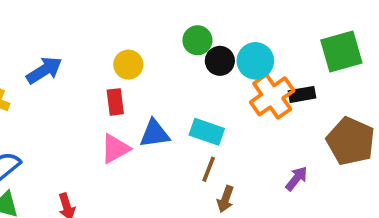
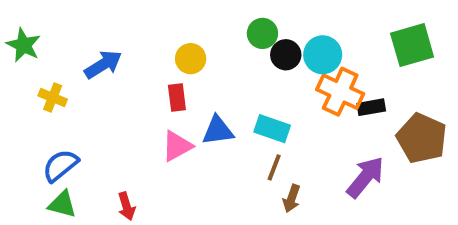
black rectangle: (302, 94) -> (371, 107), moved
orange cross: (272, 96) -> (340, 92), turned -30
purple arrow: (296, 179) -> (365, 177), size x1.6

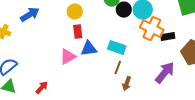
red rectangle: (177, 98) -> (78, 32), moved
red arrow: (126, 206) -> (42, 88), turned -120

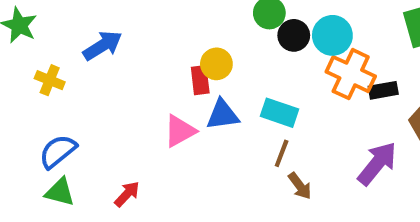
yellow circle: (75, 12) -> (216, 64), moved
brown arrow: (127, 84) -> (300, 186), turned -56

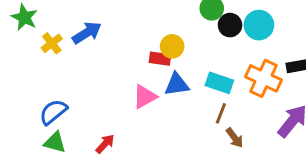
orange cross: (351, 74) -> (264, 78), moved
yellow cross: (50, 80) -> (52, 43), moved, turned 30
red rectangle: (200, 80) -> (160, 59), turned -75

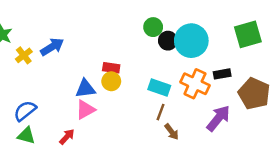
cyan circle: (259, 25) -> (191, 41), size x1.4
yellow circle: (172, 46) -> (111, 81), moved
blue triangle: (177, 84) -> (85, 89), moved
pink triangle: (145, 97) -> (85, 110), moved

